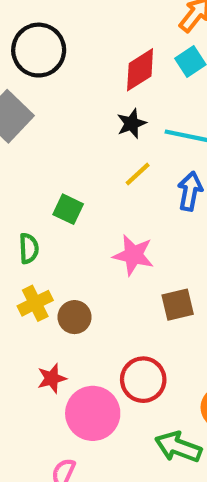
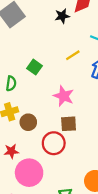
black star: (132, 123) -> (62, 16), moved
brown square: (178, 305) -> (69, 124), moved
red circle: (143, 380) -> (54, 143), moved

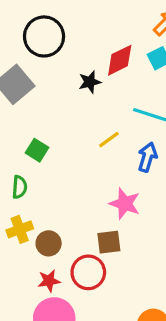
green square: (34, 67) -> (37, 150), moved
pink star: (64, 96) -> (125, 204), moved
red star: (11, 151) -> (49, 281), moved

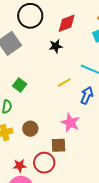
red diamond: (120, 60) -> (67, 23), moved
brown circle: (49, 243) -> (30, 129), moved

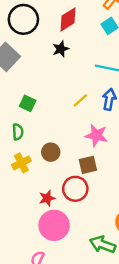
yellow line: (64, 82) -> (80, 100), moved

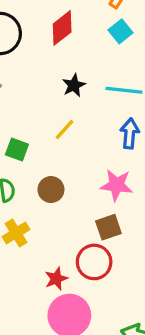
black star: (61, 49) -> (74, 85), moved
yellow line: (80, 100) -> (64, 129), moved
brown circle: (51, 152) -> (51, 190), moved

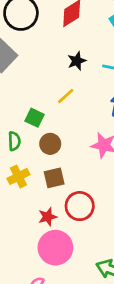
green square: (17, 150) -> (34, 118), moved
brown square: (108, 227) -> (54, 178), moved

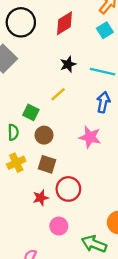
brown square: (54, 178) -> (47, 164), turned 30
pink circle: (55, 248) -> (59, 226), moved, size x0.6

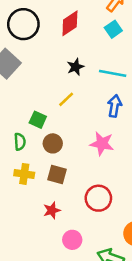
yellow cross: (16, 163) -> (24, 174), turned 36
red circle: (68, 189) -> (98, 198), moved

